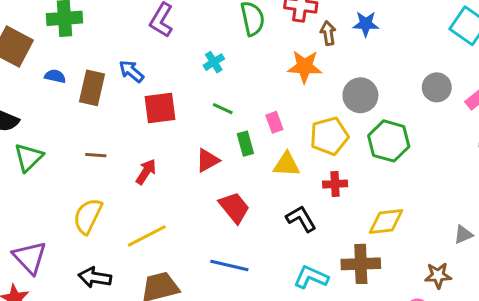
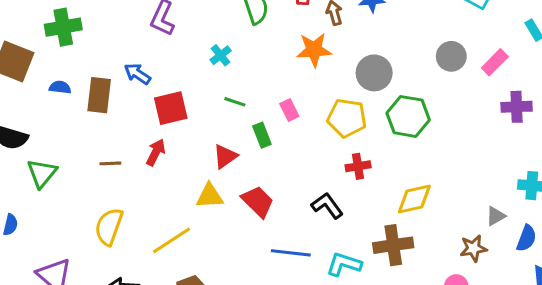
yellow pentagon: (329, 136) -> (347, 118), turned 30
yellow triangle: (286, 164) -> (210, 196), moved
red arrow: (146, 172) -> (156, 152), moved
gray triangle: (463, 234) -> (496, 216), moved
blue line: (229, 266) -> (291, 253), moved

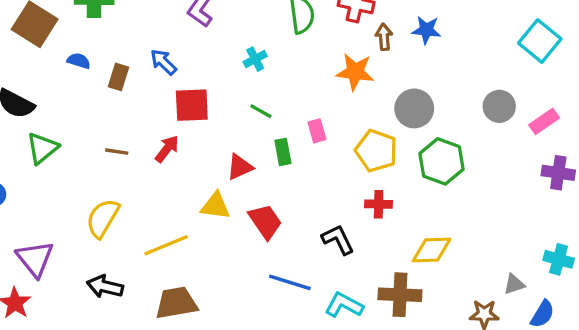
brown rectangle: (99, 95) -> (118, 77), size x0.7

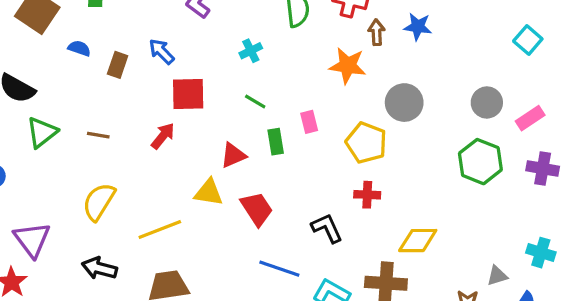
cyan square: (540, 41) -> (528, 40), size x0.7
brown line: (117, 152) -> (98, 135), moved
green hexagon: (442, 161) -> (480, 162), moved

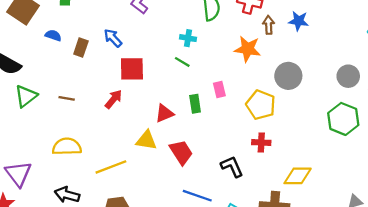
cyan cross: (251, 51) -> (188, 38), moved, turned 35
green line: (255, 102) -> (182, 62), moved
yellow semicircle: (99, 202) -> (67, 147), turned 56

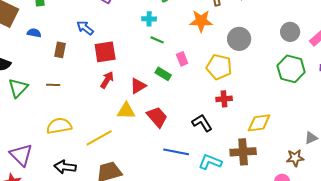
brown rectangle: (81, 48) -> (60, 50), moved
green line: (182, 62) -> (157, 40), moved
red arrow: (114, 99) -> (107, 80), moved
green rectangle: (195, 104) -> (163, 74), turned -42

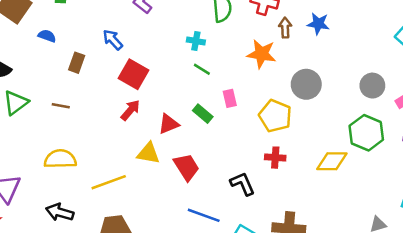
red square: (105, 52) -> (133, 74), turned 30
yellow diamond: (259, 123) -> (332, 161), moved

